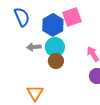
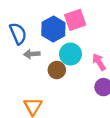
blue semicircle: (22, 17) -> (18, 34), moved
cyan circle: (55, 47) -> (70, 54), moved

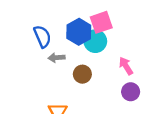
cyan circle: (70, 54) -> (95, 41), moved

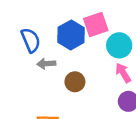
cyan circle: (95, 41) -> (119, 45), moved

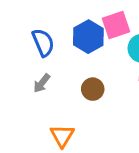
gray arrow: (46, 64) -> (42, 83), moved, turned -48

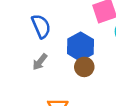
blue hexagon: (88, 37) -> (80, 47), moved

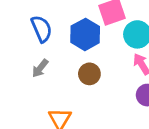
blue hexagon: (80, 47) -> (85, 34), moved

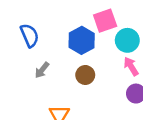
blue semicircle: (42, 29) -> (30, 35), moved

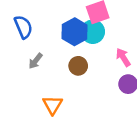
cyan circle: (127, 40) -> (93, 32), moved

